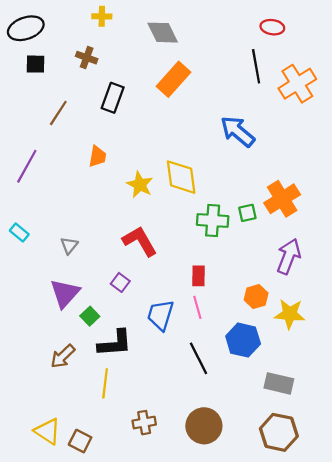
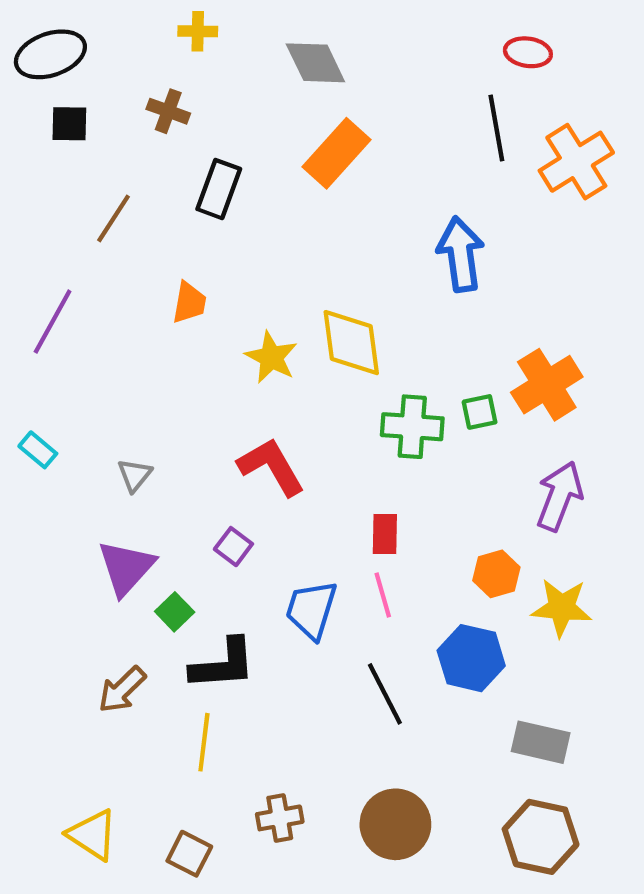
blue arrow: (238, 131) -> (461, 254), turned 42
brown square: (80, 441) -> (189, 854), moved

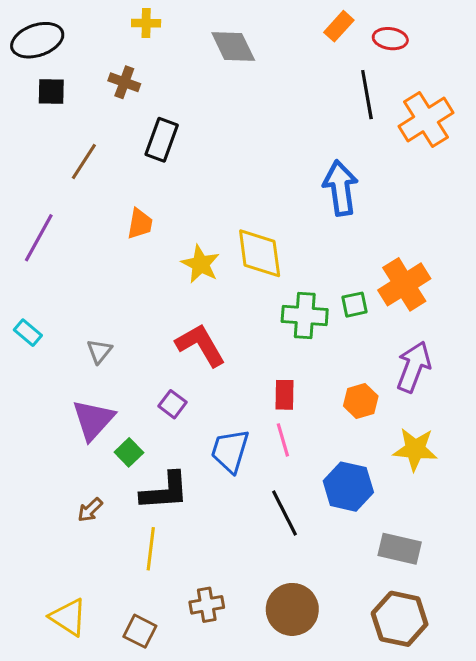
orange rectangle: (337, 153) -> (339, 26), moved, size x0.6
orange hexagon: (496, 574) -> (361, 401), moved
brown arrow: (122, 690) -> (90, 510), size x0.7

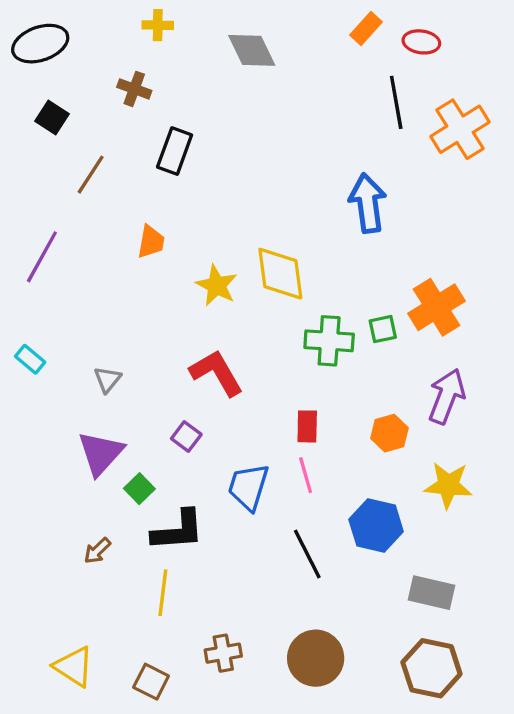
black square: (51, 92) -> (52, 117), moved, turned 32

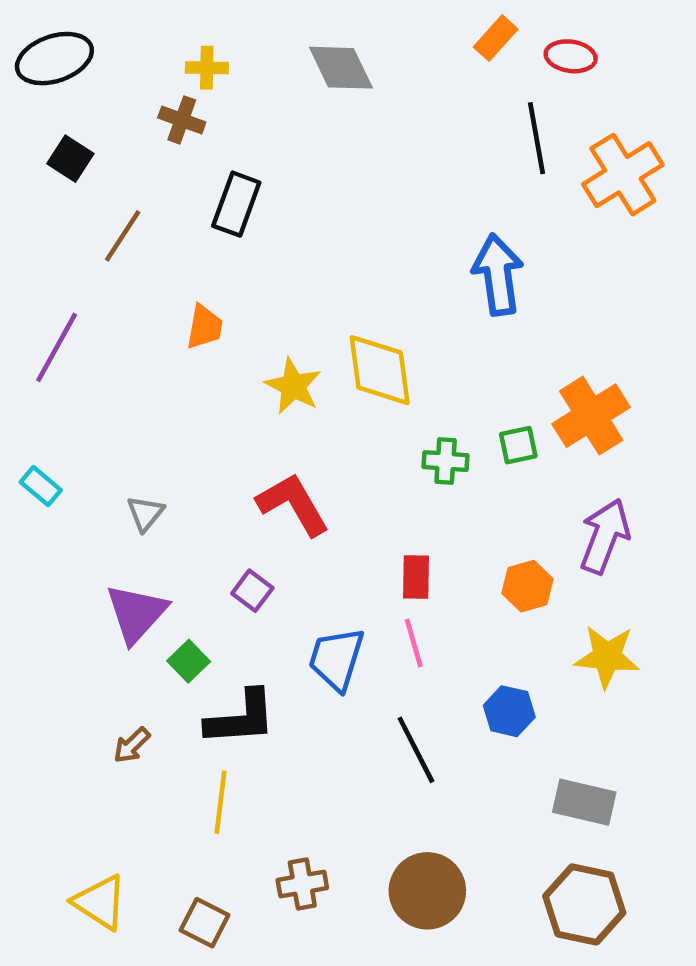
yellow cross: (158, 25) -> (207, 68), moved
green cross: (329, 341) -> (446, 461), size x0.7
blue hexagon: (376, 525) -> (509, 711), size x0.7

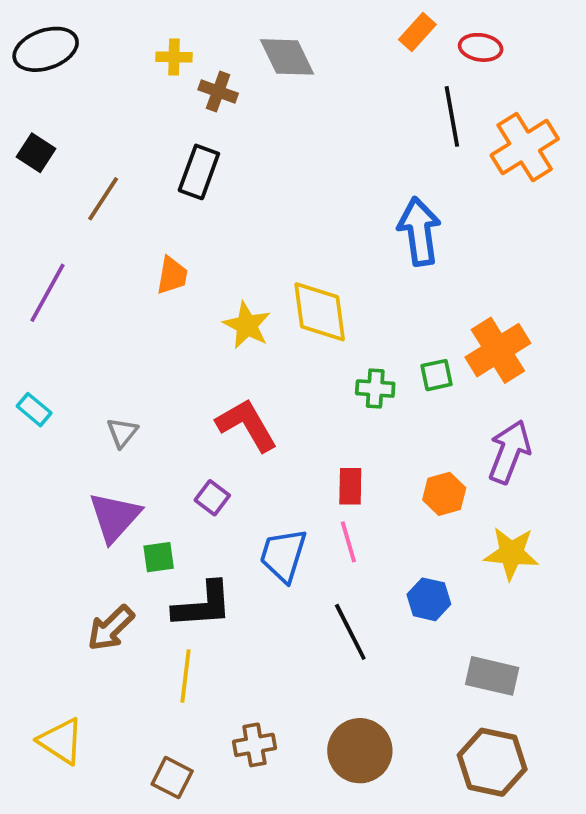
brown cross: (182, 120) -> (218, 91), moved
black square: (70, 159) -> (36, 153), moved
green square: (189, 661) -> (159, 557), turned 36
brown arrow: (132, 745) -> (111, 628), size x1.5
yellow triangle: (100, 902) -> (61, 741), moved

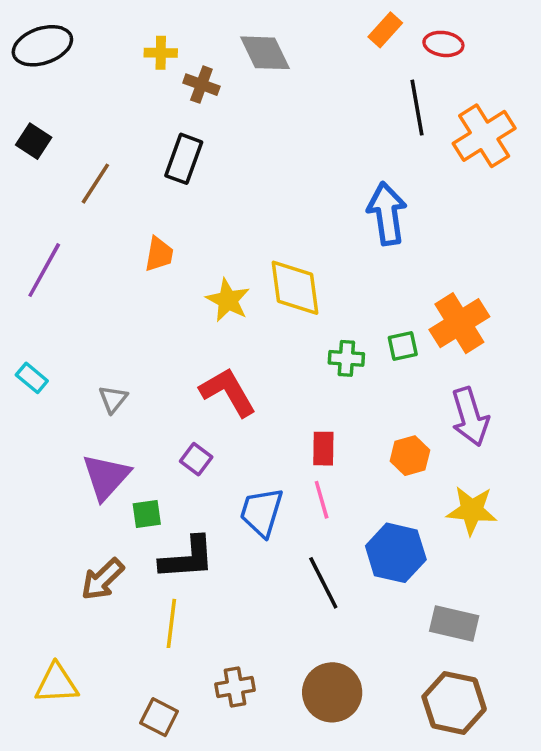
purple arrow: (509, 452) -> (470, 417), turned 142
blue hexagon: (429, 599) -> (396, 553), size x1.5
yellow triangle: (61, 741) -> (57, 684), turned -36

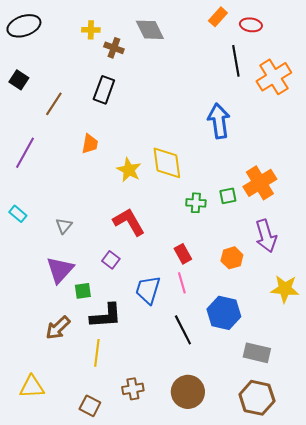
red rectangle: (323, 449) -> (183, 254), turned -30
yellow star: (472, 510) -> (285, 289), moved

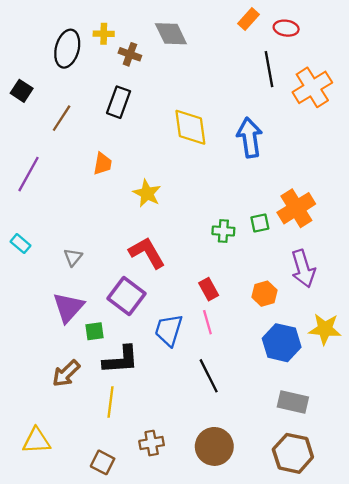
black ellipse: (24, 26) -> (67, 49), moved, turned -56
yellow diamond: (167, 163) -> (190, 127), moved
purple square: (111, 260) -> (127, 296), size x1.8
blue hexagon: (224, 313) -> (282, 343), moved

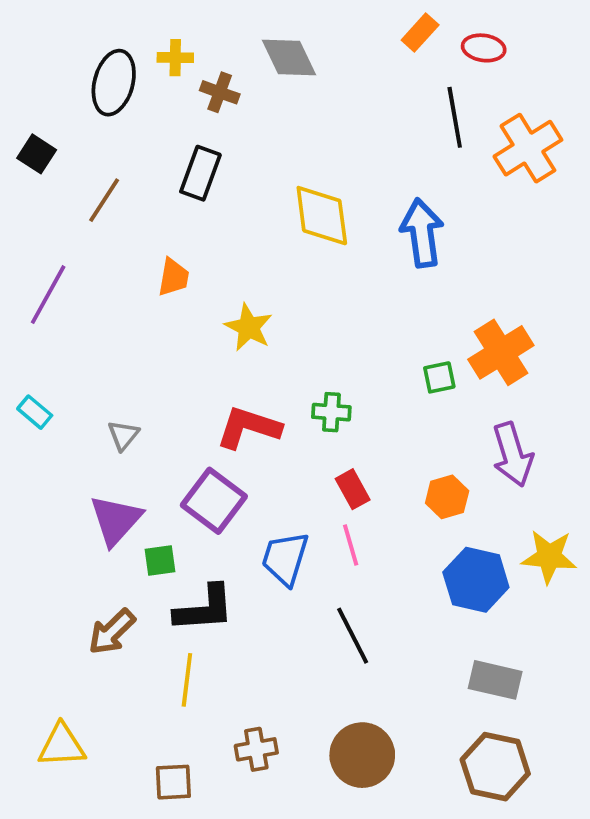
green cross: (223, 231) -> (331, 412), moved
red L-shape: (147, 253) -> (249, 428), turned -42
brown square: (103, 462) -> (173, 782), turned -30

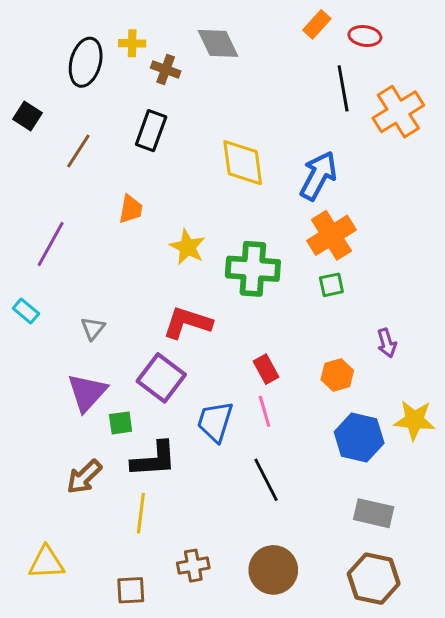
blue arrow: (422, 233) -> (318, 176), turned 36
purple line: (48, 295) -> (51, 244), moved
orange cross: (501, 352) -> (331, 235), moved
green cross: (331, 412) -> (253, 269), moved, size x1.8
purple arrow: (513, 454) -> (387, 343), size x0.6

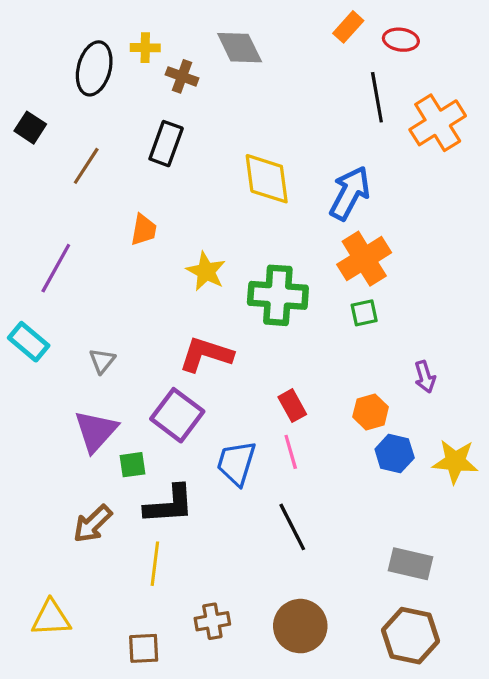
cyan rectangle: (26, 311) -> (29, 342), size x1.4
blue hexagon: (359, 438) -> (395, 453), moved, size x0.7

